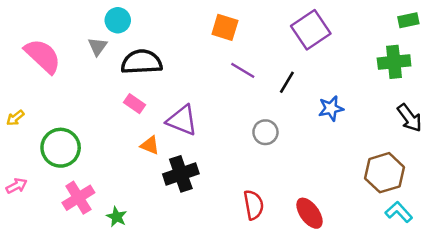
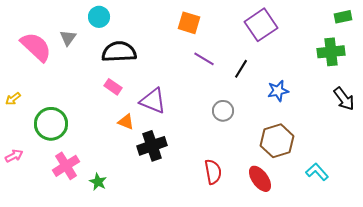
gray triangle: (97, 46) -> (68, 38), moved
brown hexagon: (385, 173) -> (277, 141), moved
cyan L-shape: (399, 212) -> (317, 172), moved

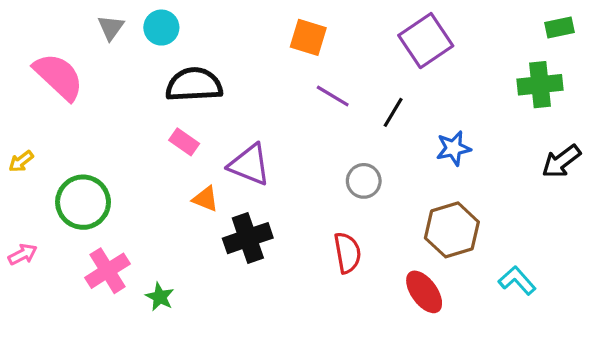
gray triangle: (68, 38) -> (111, 28), moved
black arrow: (344, 99) -> (561, 161), turned 90
red semicircle: (213, 172) -> (347, 253), moved

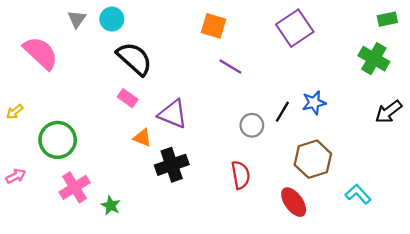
black semicircle: (194, 85) -> (134, 59), turned 45
green cross: (540, 85) -> (374, 59), turned 36
black line: (393, 112) -> (282, 112), moved

